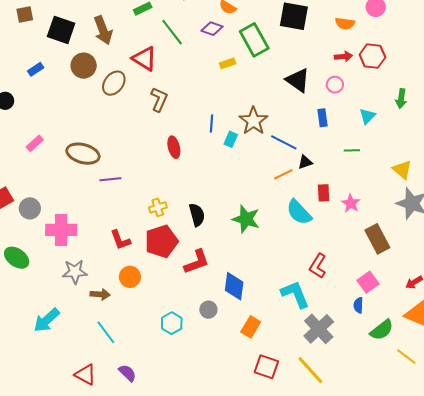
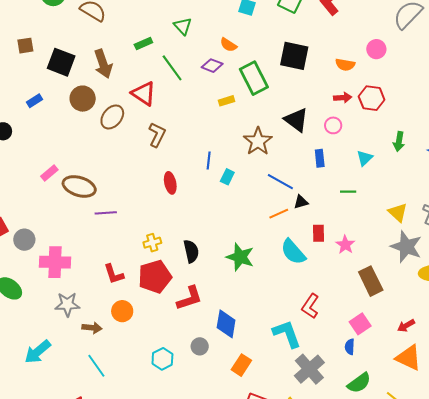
brown star: (253, 121) -> (258, 141), moved
pink rectangle: (35, 143) -> (49, 173), moved
green semicircle: (382, 330) -> (359, 383), moved

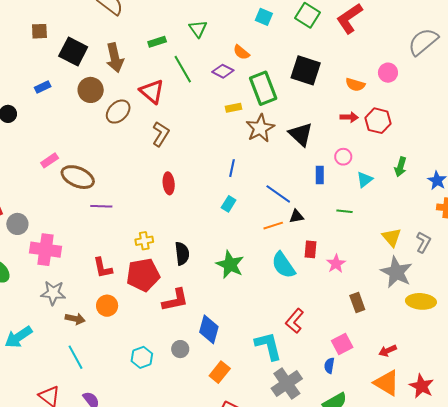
pink circle: (333, 125) -> (343, 157), moved
brown star: (258, 141) -> (260, 128), moved
blue line: (209, 161) -> (232, 168), moved
cyan rectangle: (227, 177) -> (229, 204), moved
brown rectangle: (371, 281) -> (357, 303), size x0.7

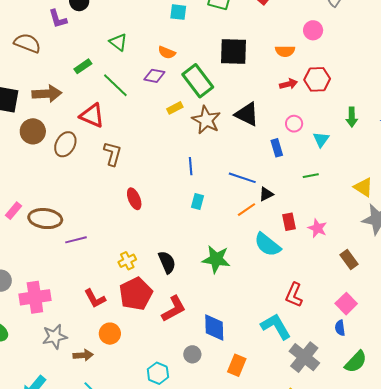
brown arrow: (115, 58) -> (47, 94), turned -64

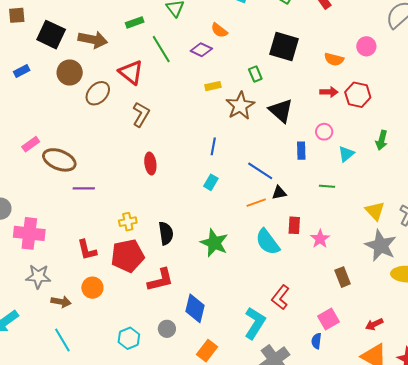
green rectangle: (198, 81) -> (255, 74), moved, size x0.5
cyan L-shape: (276, 326) -> (255, 323), turned 48

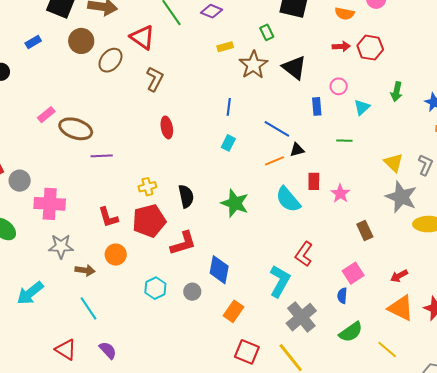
cyan hexagon: (129, 338) -> (155, 288), moved

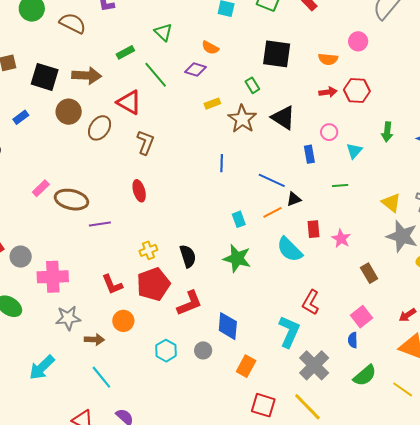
red ellipse: (167, 127) -> (139, 191), moved
cyan rectangle: (228, 143) -> (239, 219), moved, turned -42

